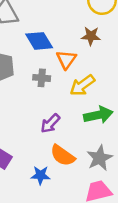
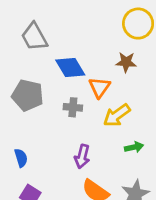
green arrow: (98, 115) -> (134, 147), size x0.6
purple arrow: (50, 123) -> (82, 157), turned -30

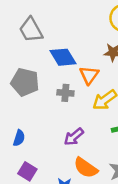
purple arrow: (82, 157) -> (74, 137), turned 36
blue semicircle: (21, 158) -> (19, 138), turned 35

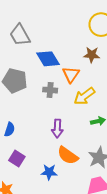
purple arrow: (74, 137) -> (57, 128), turned -48

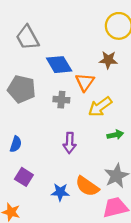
orange semicircle: (68, 155) -> (87, 186), moved

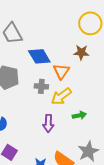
yellow arrow: (100, 107) -> (61, 96), moved
green arrow: (115, 135) -> (79, 115), moved

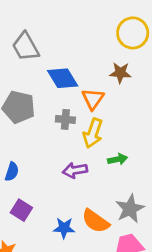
yellow arrow: (61, 96) -> (93, 133), turned -35
purple arrow: (48, 123) -> (75, 170), turned 78

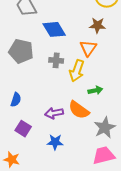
orange triangle: (93, 99) -> (88, 48), moved
purple arrow: (75, 170) -> (54, 113), moved
orange semicircle: (96, 221) -> (79, 110), moved

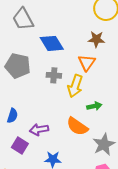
purple arrow: (54, 113) -> (39, 130), moved

